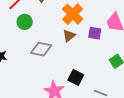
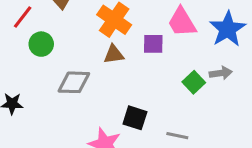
brown triangle: (69, 36) -> (114, 54), turned 40

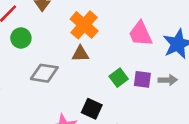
purple square: (153, 44) -> (142, 79), moved
green square: (194, 82) -> (119, 78), moved

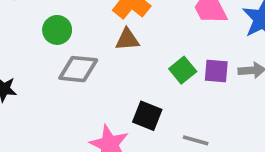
green circle: (21, 38) -> (57, 30), moved

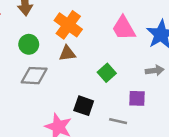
green circle: (57, 30) -> (29, 44), moved
purple square: (216, 71) -> (137, 98), moved

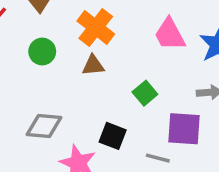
gray diamond: (34, 76) -> (44, 126), moved
purple square: (137, 98) -> (184, 129), size x1.5

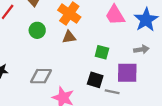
green square: (145, 93) -> (102, 52), turned -32
black square: (113, 136) -> (95, 80), moved

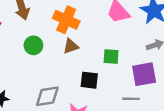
black square: (95, 80) -> (89, 80), moved

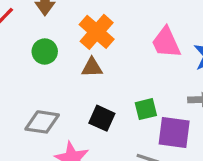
green square: (111, 56) -> (146, 109), moved, turned -35

